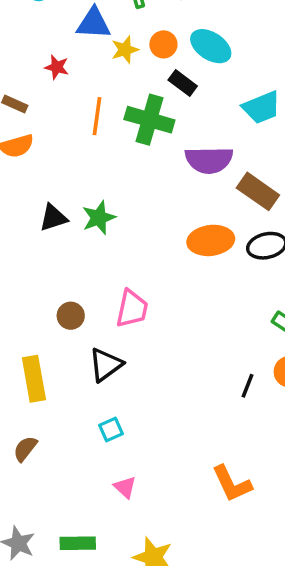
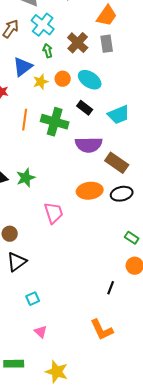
blue triangle: (93, 23) -> (23, 67), turned -40
black rectangle: (183, 83) -> (85, 108), moved
pink trapezoid: (132, 309) -> (54, 213), moved, turned -30
black triangle: (106, 365) -> (17, 262), moved
black line: (247, 386) -> (111, 288), moved

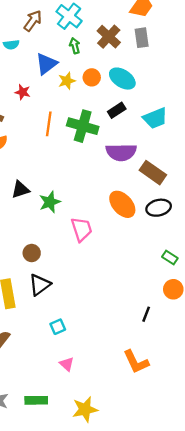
black rectangle: (85, 108) -> (117, 110), turned -70
green star: (26, 178) -> (50, 202), moved
orange ellipse: (90, 191) -> (122, 204), turned 55
yellow star: (57, 372) -> (85, 409), turned -30

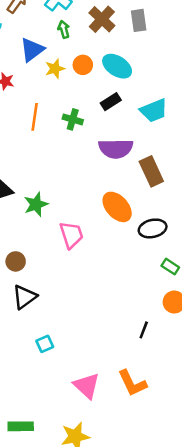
green cross: (83, 126) -> (73, 119), size x0.6
brown rectangle: (153, 173) -> (151, 171), turned 30
black ellipse: (159, 208) -> (153, 228), moved
pink triangle: (67, 364) -> (87, 386), moved, size x1.6

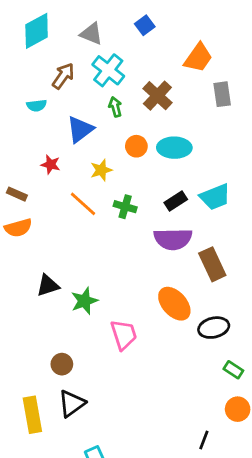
gray rectangle: (139, 20) -> (222, 94), moved
cyan ellipse: (117, 66) -> (174, 148), turned -32
yellow star: (55, 69) -> (101, 170), moved
black rectangle: (111, 102) -> (176, 201), moved
orange line: (35, 117) -> (83, 204), turned -56

